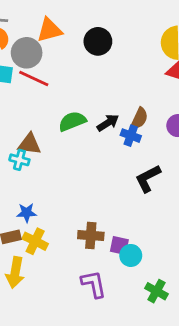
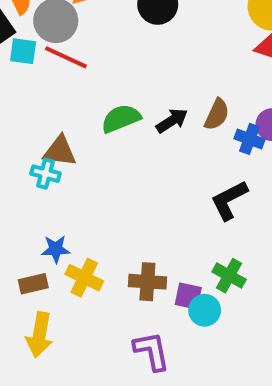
blue cross: (131, 136) -> (249, 139), moved
yellow cross: (35, 241) -> (84, 278), moved
green cross: (156, 291) -> (229, 276), moved

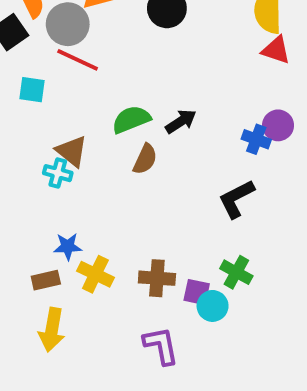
cyan square: (23, 51) -> (32, 90), moved
brown semicircle: (217, 114) -> (145, 159), moved
brown triangle: (60, 151) -> (72, 151), turned 32

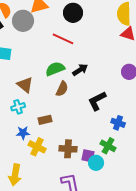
red line: (78, 60) -> (63, 39), moved
blue cross: (256, 139) -> (118, 123), moved
cyan cross: (58, 173) -> (18, 107), moved, turned -32
black L-shape: (236, 199) -> (97, 101), moved
brown rectangle: (46, 280) -> (45, 120), moved

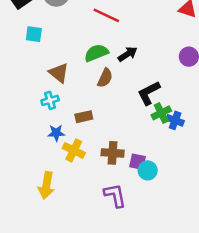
green cross: (108, 146) -> (161, 113), moved, turned 35

